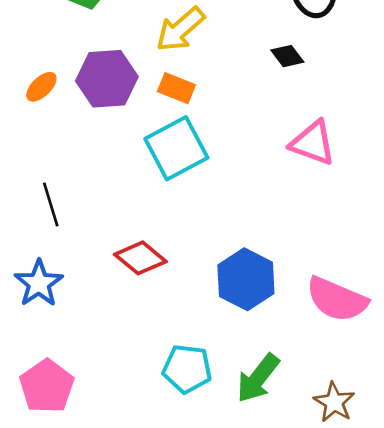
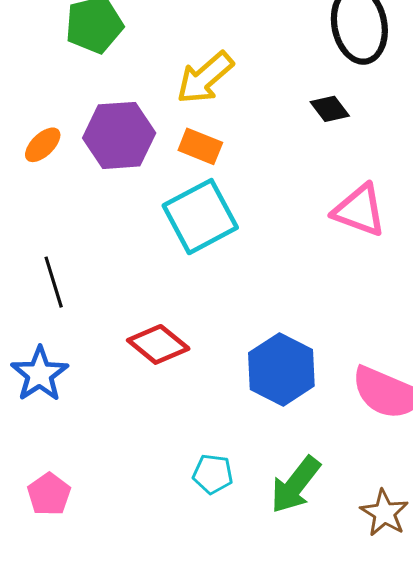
cyan pentagon: (187, 369) -> (213, 474), size x0.7
pink pentagon: (47, 386) -> (49, 494), size x0.7

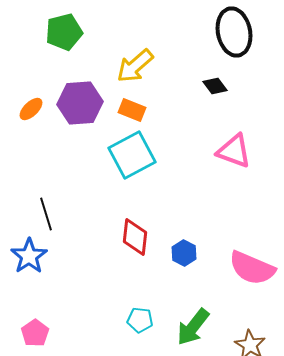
black line: (54, 282) -> (46, 214), moved
red diamond: (158, 344) -> (135, 237), moved, turned 57
blue hexagon: (281, 369) -> (184, 253), size x0.6

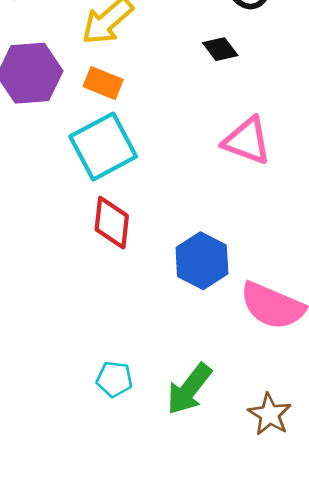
red diamond: (135, 237) -> (112, 223), moved
blue hexagon: (184, 253) -> (202, 261), moved, size x1.5

